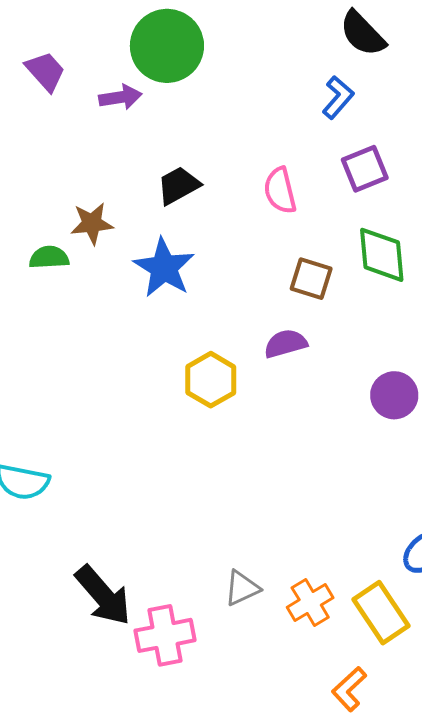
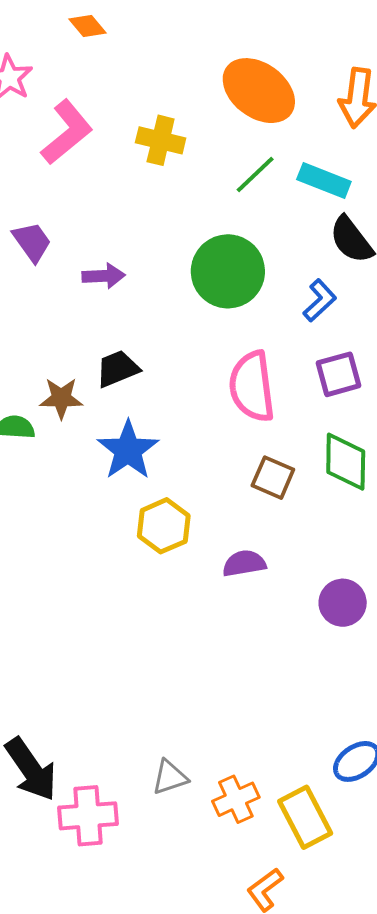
green circle: (167, 46) -> (228, 271), moved
black trapezoid: (178, 185) -> (118, 369), moved
pink semicircle: (280, 191) -> (252, 387), size x1.5
purple semicircle: (285, 344) -> (244, 563), moved
yellow hexagon: (211, 380) -> (164, 526), moved

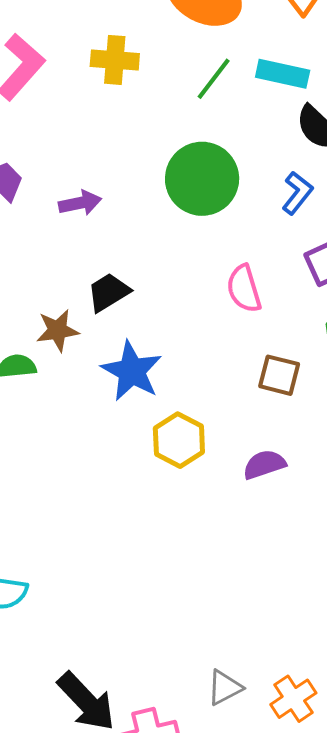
pink semicircle: (252, 387) -> (244, 289), size x0.7

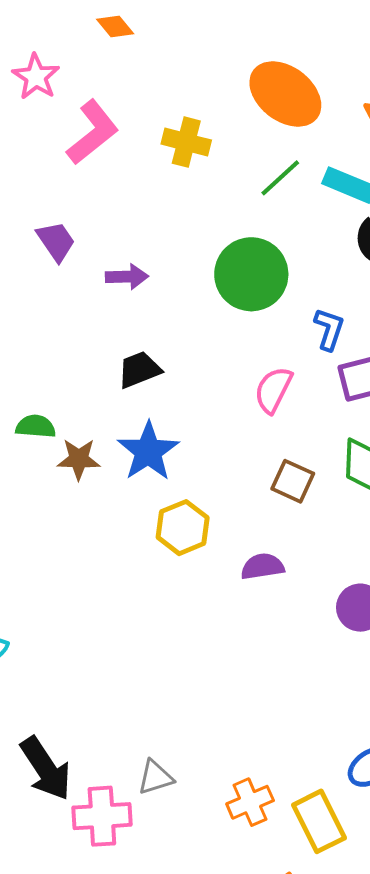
blue L-shape: (297, 193) -> (329, 329), moved, turned -30
pink semicircle: (244, 289) -> (273, 390), turned 33
brown star: (58, 330) -> (79, 459), moved
gray triangle: (225, 688) -> (155, 777), moved

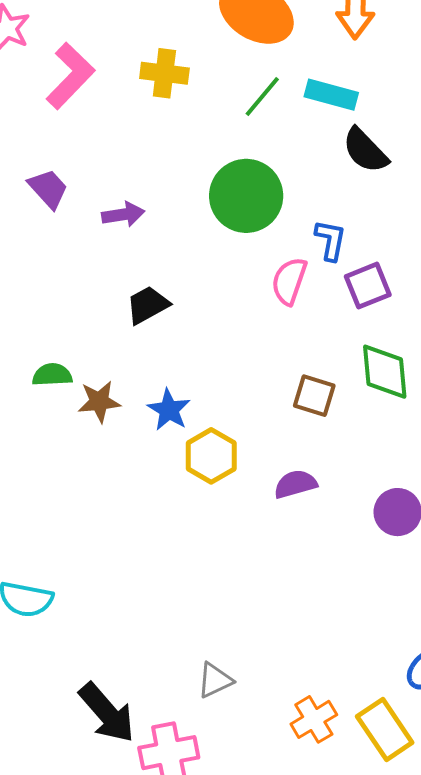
pink semicircle: (273, 390) -> (289, 281), moved
blue star: (148, 451) -> (169, 410), moved, size x0.7
gray triangle: (155, 777) -> (215, 680), moved

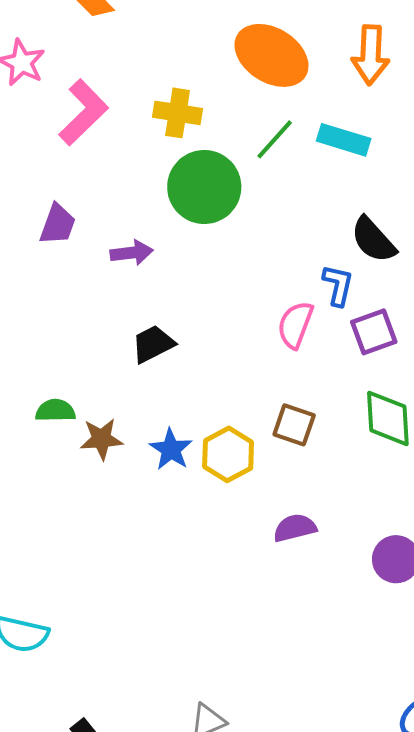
black semicircle: (365, 150) -> (373, 240), moved
purple trapezoid: (48, 189) -> (58, 224), turned 60
green circle: (246, 196) -> (204, 187), moved
brown square: (314, 396) -> (294, 425), moved
yellow hexagon: (211, 456) -> (228, 454), moved

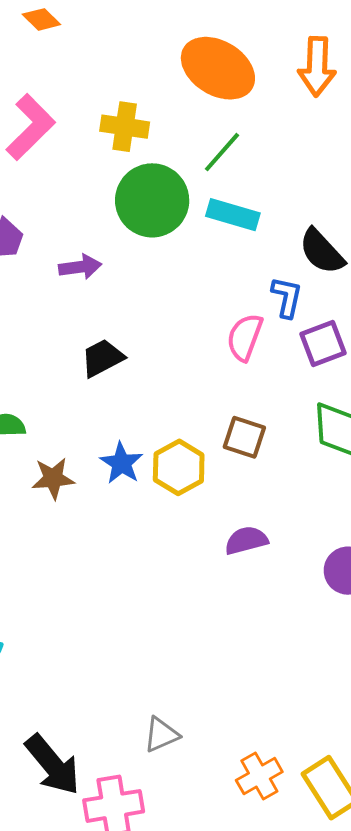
cyan rectangle: (344, 140) -> (233, 215), moved
brown star: (101, 439) -> (53, 478), moved

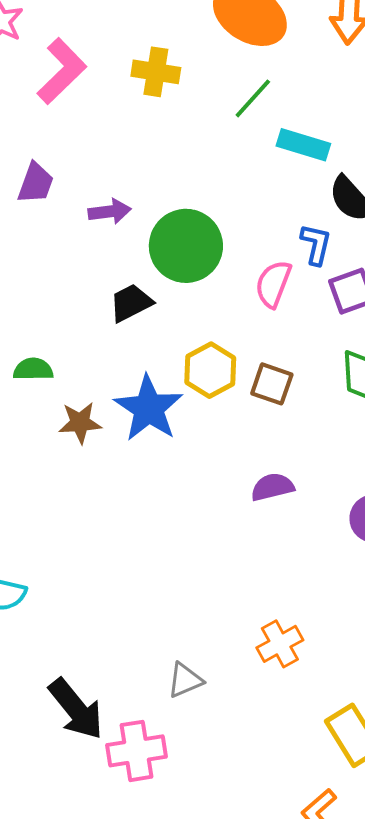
green circle: (152, 200) -> (186, 246), moved
cyan rectangle: (233, 215) -> (303, 145), moved
blue star: (121, 463) -> (149, 408), size x1.6
yellow hexagon: (179, 467) -> (210, 370), moved
orange cross: (259, 776) -> (280, 644), moved

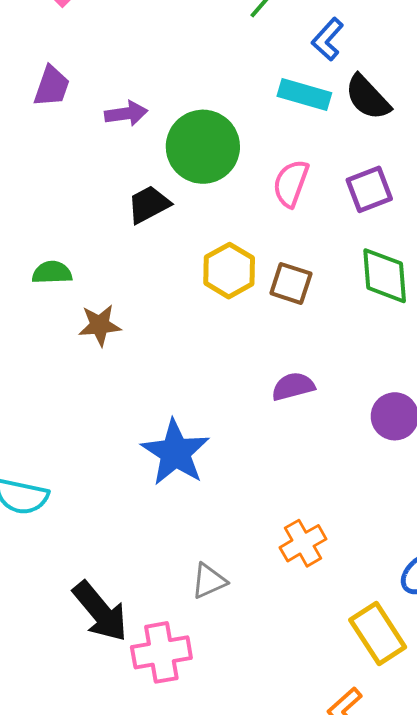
cyan rectangle: (303, 145) -> (304, 95), moved
blue L-shape: (316, 244) -> (328, 39), moved, turned -150
blue star: (149, 408) -> (175, 453), moved

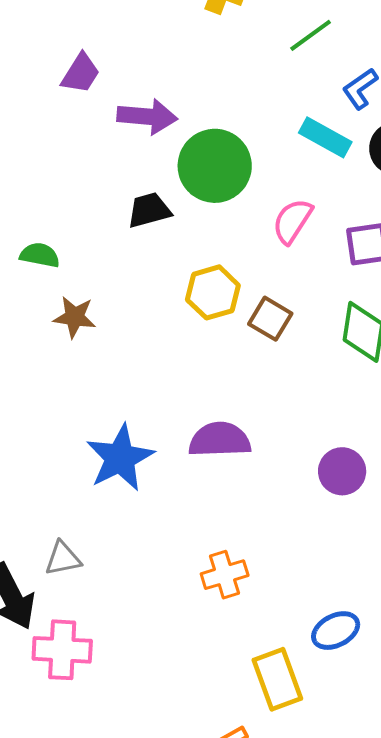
purple arrow: (126, 114) -> (147, 116), size x1.4
purple semicircle: (293, 386) -> (220, 440), moved, size x1.4
gray triangle: (209, 581) -> (63, 559), moved

